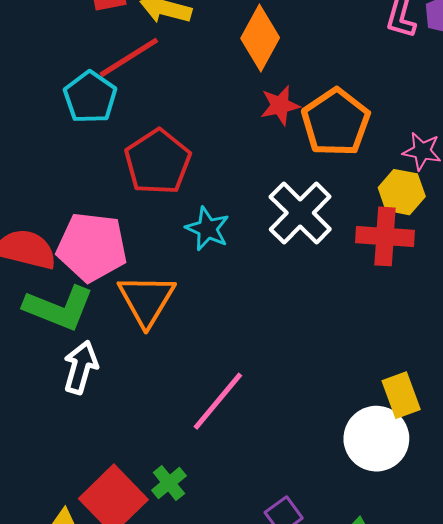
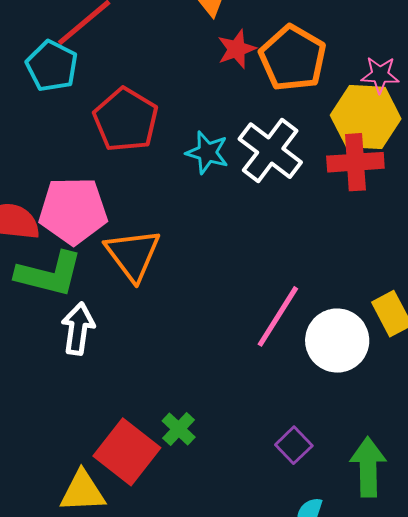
yellow hexagon: (402, 192) -> (366, 117), size x1.5
cyan star: (208, 229) -> (207, 153), moved
pink line: (218, 401) -> (278, 316), moved
white circle: (376, 439) -> (337, 341), moved

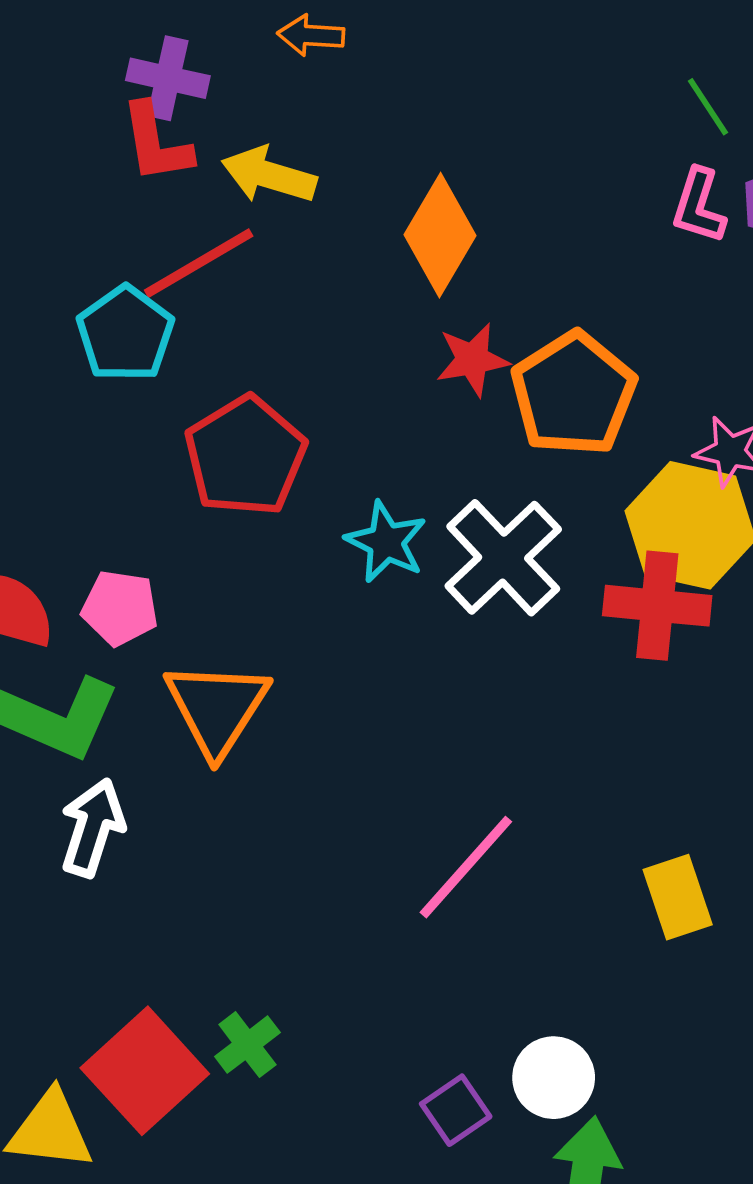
pink pentagon: (73, 211) -> (120, 608), size x0.6
white circle: (337, 341) -> (554, 1078), moved, size x0.7

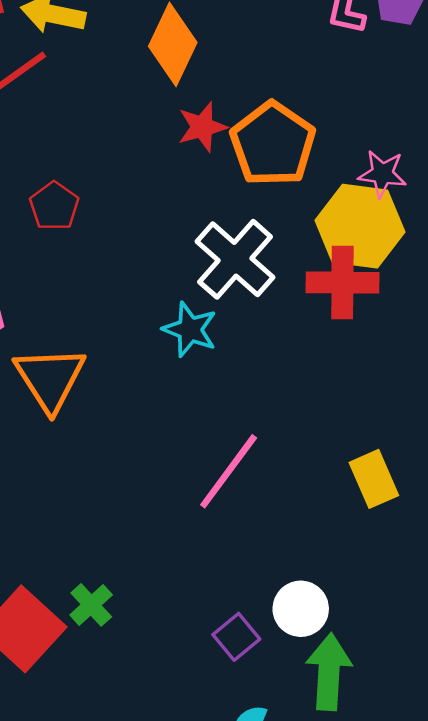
red pentagon: (245, 456) -> (54, 206), size x0.6
cyan star: (386, 542) -> (190, 329), moved

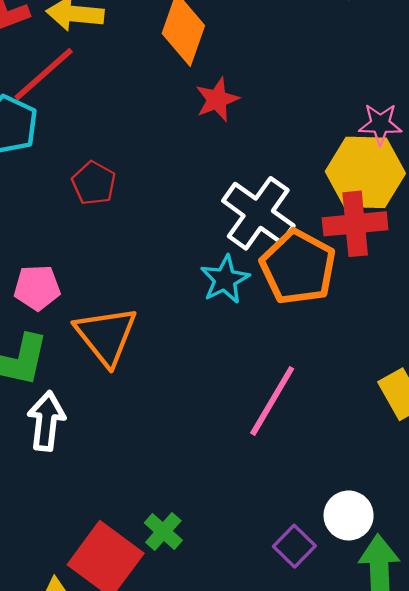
orange pentagon: (273, 144) -> (298, 267), moved
cyan star: (190, 329) -> (225, 279), turned 30

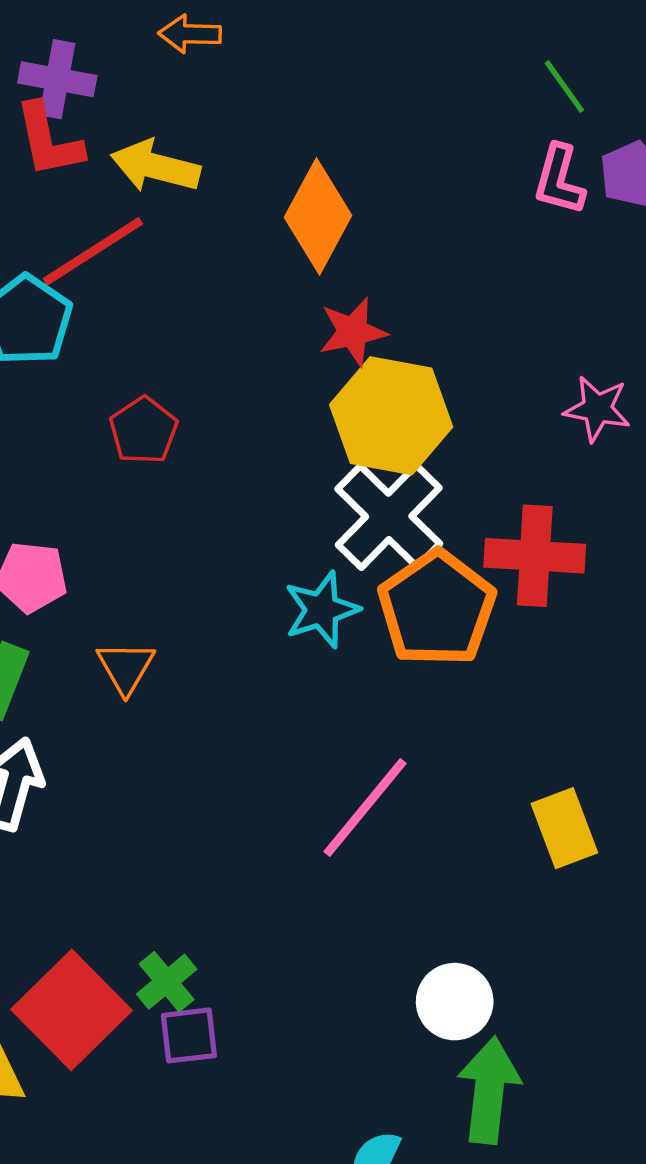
yellow hexagon: (365, 172) -> (391, 416), moved
orange triangle: (106, 336) -> (126, 667), size x0.6
purple square: (294, 546) -> (189, 1035), moved, turned 30

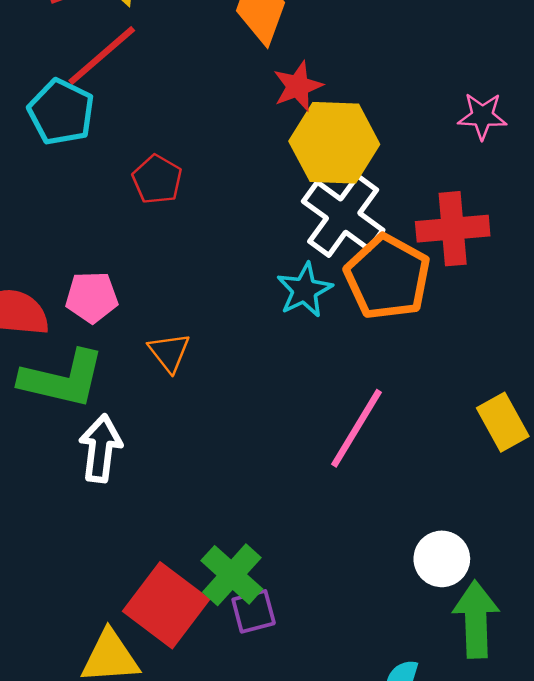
green cross: (167, 982) -> (232, 575), size x1.4

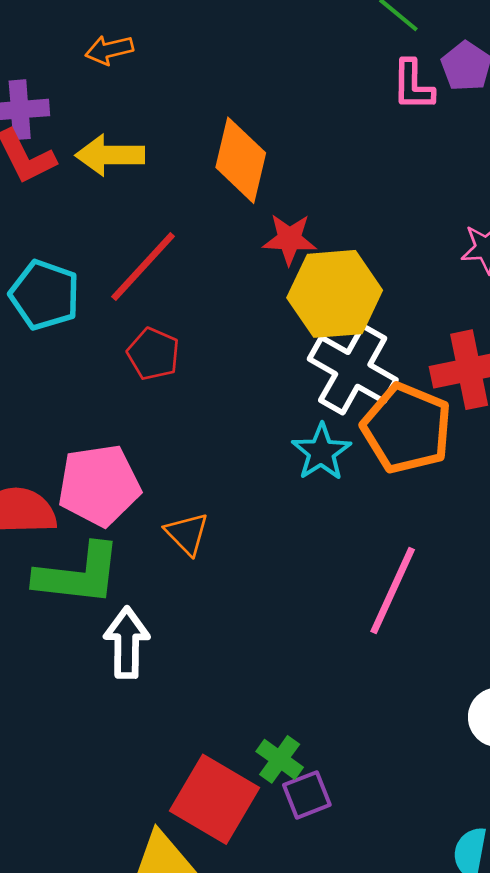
red line: (102, 56) -> (143, 266), moved
red star: (298, 86) -> (289, 239), turned 30
pink pentagon: (92, 297) -> (99, 485), size x1.5
green cross: (232, 575) -> (280, 759), size x0.7

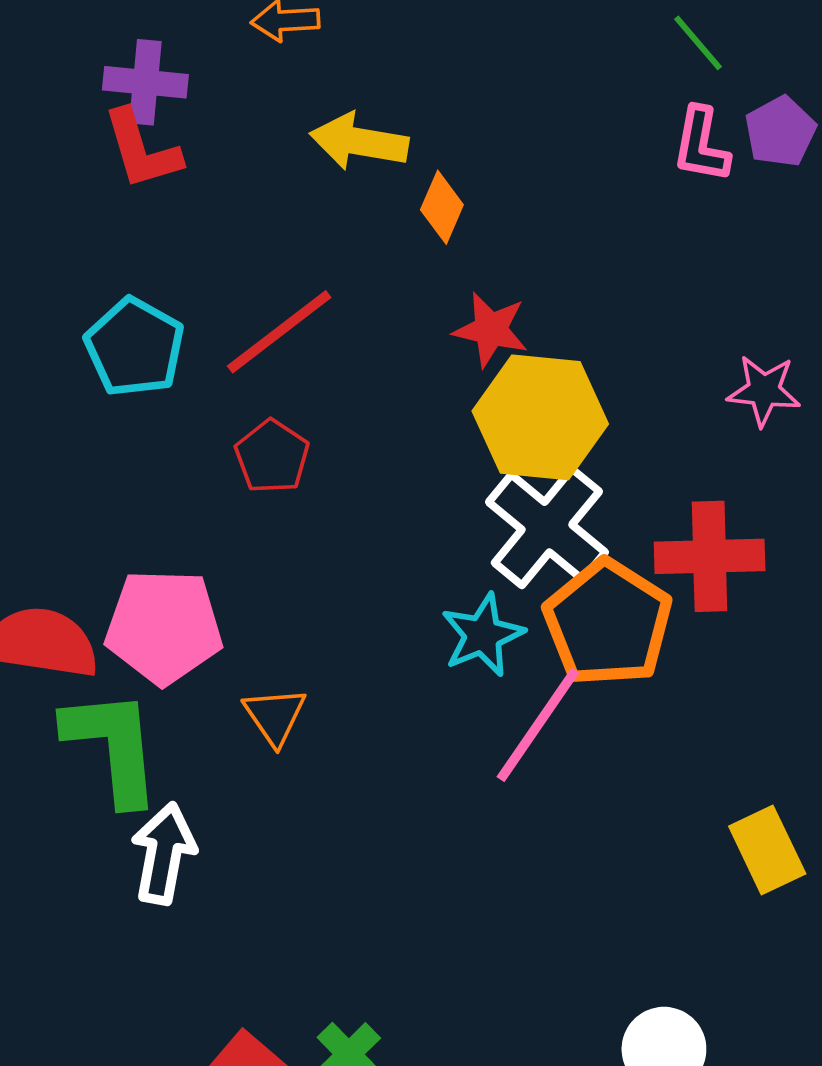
yellow arrow: (110, 155) -> (359, 142), moved
orange diamond: (241, 160) -> (442, 207), size x0.6
green L-shape: (78, 575) -> (113, 746), turned -112
pink line: (393, 591) -> (538, 725), moved

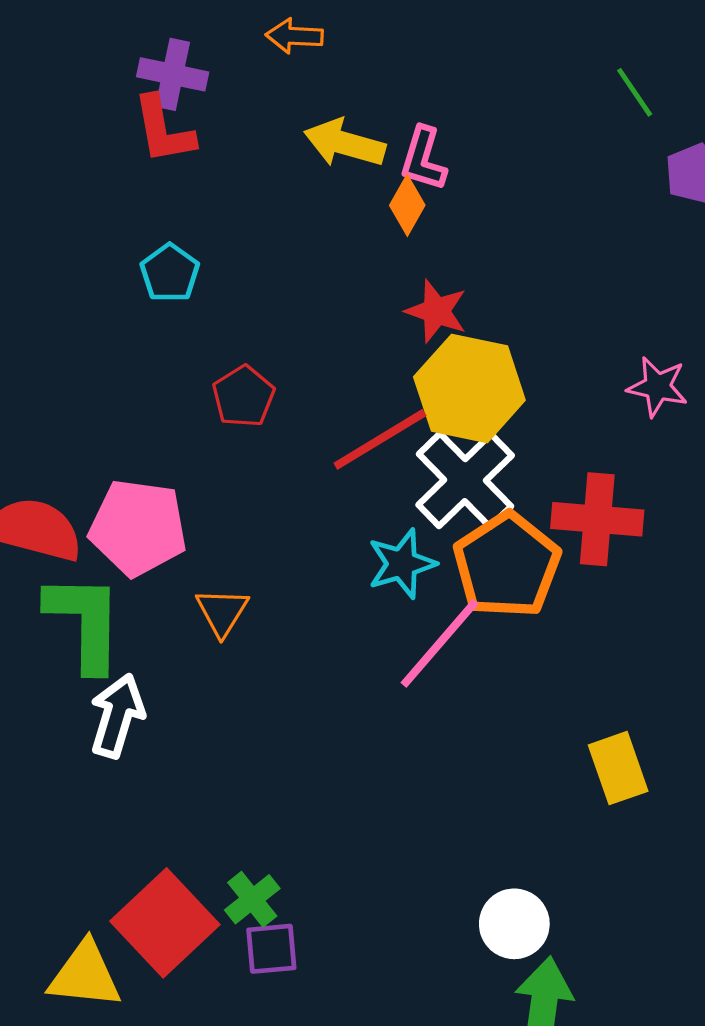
pink L-shape: (701, 145) -> (423, 159), moved
red line: (279, 332) -> (380, 439), moved
cyan pentagon: (135, 347) -> (170, 273), moved, size x0.7

